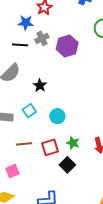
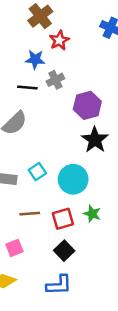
purple hexagon: (67, 46) -> (87, 105), moved
black star: (40, 85) -> (95, 140), moved, size x1.5
cyan circle: (57, 116) -> (73, 179), size x1.5
black square: (67, 165) -> (64, 251), moved

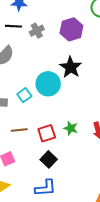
gray cross: (55, 80) -> (37, 31), moved
purple hexagon: (87, 105) -> (71, 29), moved
cyan circle: (73, 179) -> (48, 84), moved

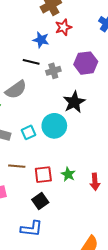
purple hexagon: (71, 29) -> (86, 63), moved
black star: (71, 67) -> (74, 102), moved

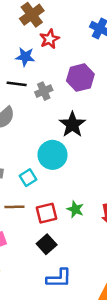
cyan square: (28, 132) -> (28, 178), moved
blue L-shape: (32, 229) -> (59, 278), moved

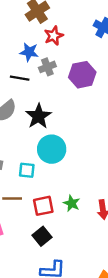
gray cross: (44, 91) -> (47, 67), moved
black star: (72, 125) -> (38, 116), moved
cyan square: (28, 178) -> (27, 170), turned 35

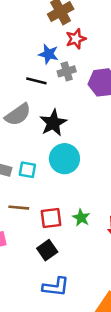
cyan square: (27, 170) -> (27, 170), moved

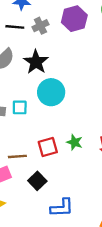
gray cross: (67, 71) -> (40, 26), moved
brown line: (19, 208) -> (17, 156), moved
black square: (47, 250) -> (37, 181), moved

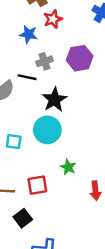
black line: (15, 27) -> (27, 77), moved
black star: (36, 62) -> (54, 100), moved
green star: (75, 142) -> (68, 167), moved

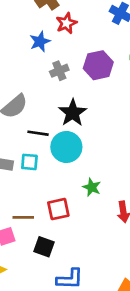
blue star: (28, 34) -> (40, 41), turned -30
black line: (27, 77) -> (38, 133), moved
black square: (23, 218) -> (44, 247), turned -30

